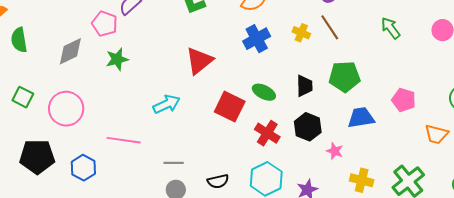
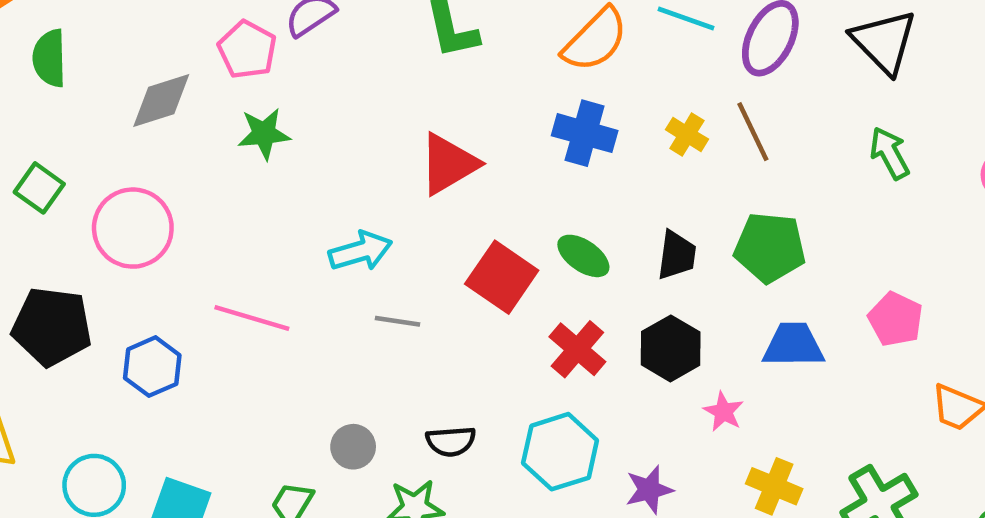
blue cross: (257, 39) -> (585, 133), turned 36
gray line: (174, 163) -> (397, 321), moved

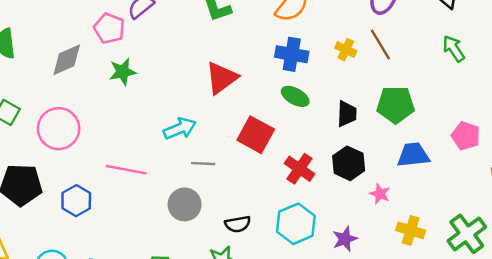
green ellipse: (583, 256) -> (295, 96), moved
gray circle: (353, 447) -> (185, 204), moved, size x1.4

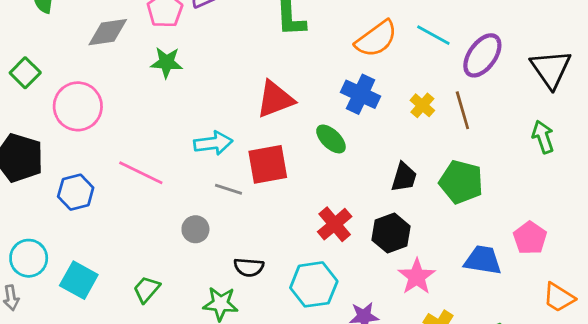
green ellipse: (295, 96) -> (331, 139), moved
red square: (256, 135) -> (268, 164), moved, turned 36
blue trapezoid: (413, 155) -> (483, 260), moved
pink star: (380, 194) -> (417, 277), size x1.5
gray circle: (185, 204) -> (195, 229), size x0.7

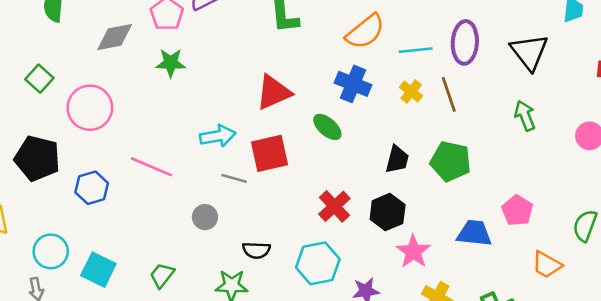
cyan line: (433, 35) -> (416, 50), moved, turned -32
purple ellipse: (482, 55) -> (465, 42), turned -30

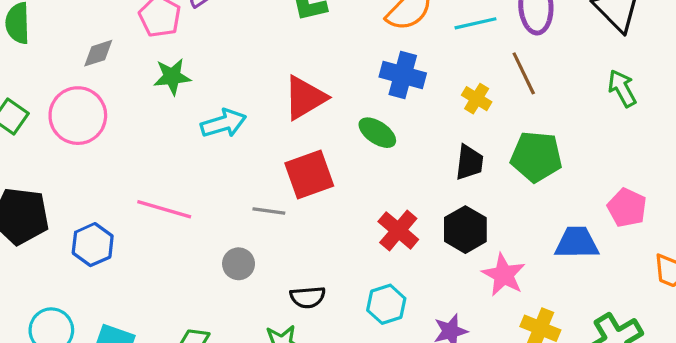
gray diamond: (115, 37) -> (98, 53), size x0.7
yellow cross: (411, 92) -> (477, 99), moved
pink circle: (90, 108) -> (78, 116), moved
cyan arrow: (218, 136) -> (223, 123), moved
cyan hexagon: (318, 263) -> (386, 304), size x0.7

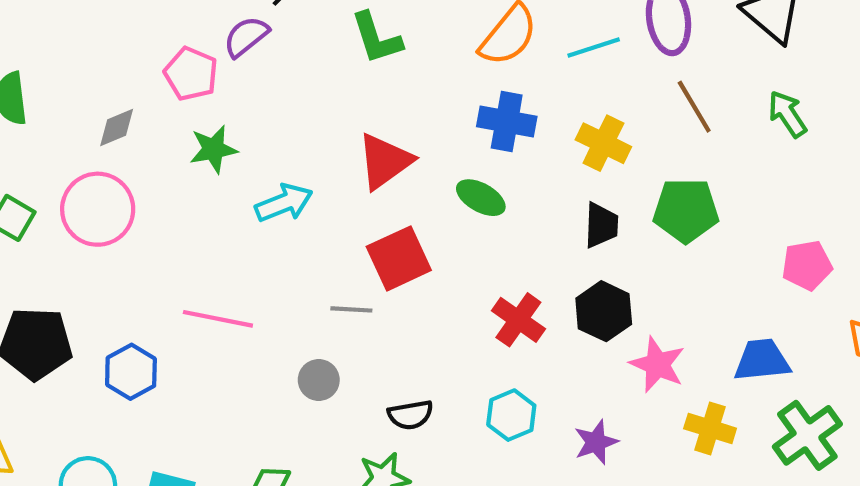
brown line: (524, 73) -> (694, 107), moved
yellow cross: (477, 99) -> (603, 143), size x1.4
pink pentagon: (627, 208) -> (807, 265), turned -30
blue trapezoid: (577, 243) -> (762, 360), moved

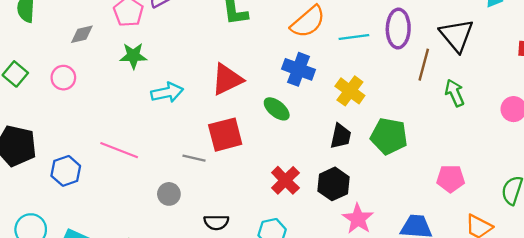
brown line: (694, 107) -> (424, 65), moved, turned 36
pink circle: (98, 209) -> (63, 78), size x0.6

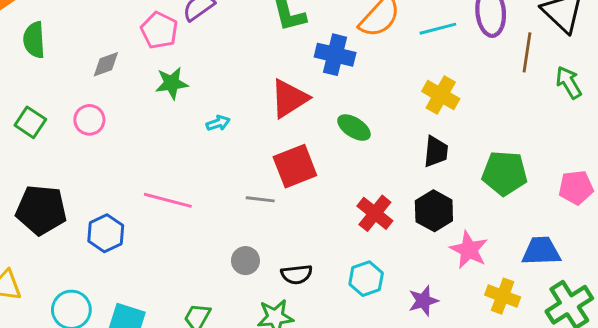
blue cross: (298, 69) -> (335, 55), moved
cyan arrow: (167, 92) -> (218, 123), size x0.6
green pentagon: (389, 136) -> (505, 173), moved
gray circle: (169, 194) -> (245, 261), moved

